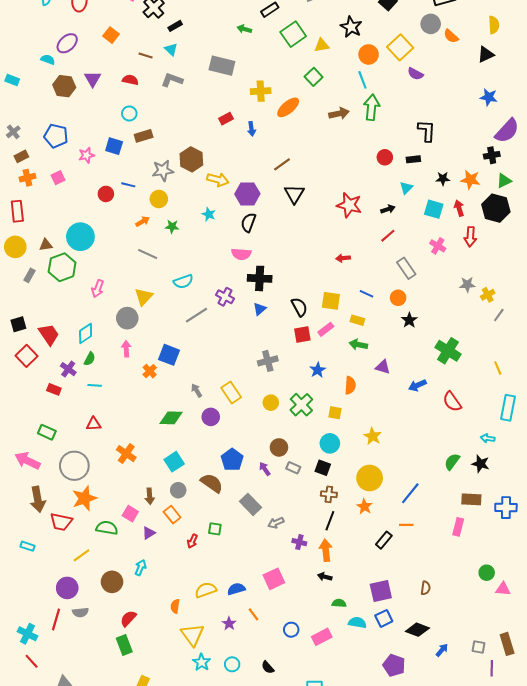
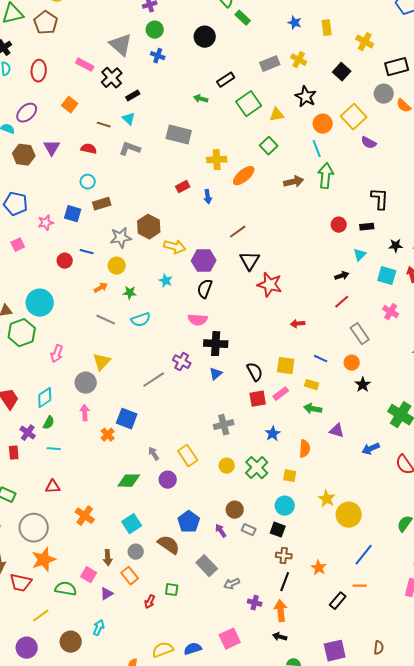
red star: (349, 205) -> (270, 285), moved
cyan semicircle: (183, 281) -> (141, 320), moved
red rectangle: (54, 389) -> (14, 453), turned 64
yellow circle: (370, 478) -> (349, 515), moved

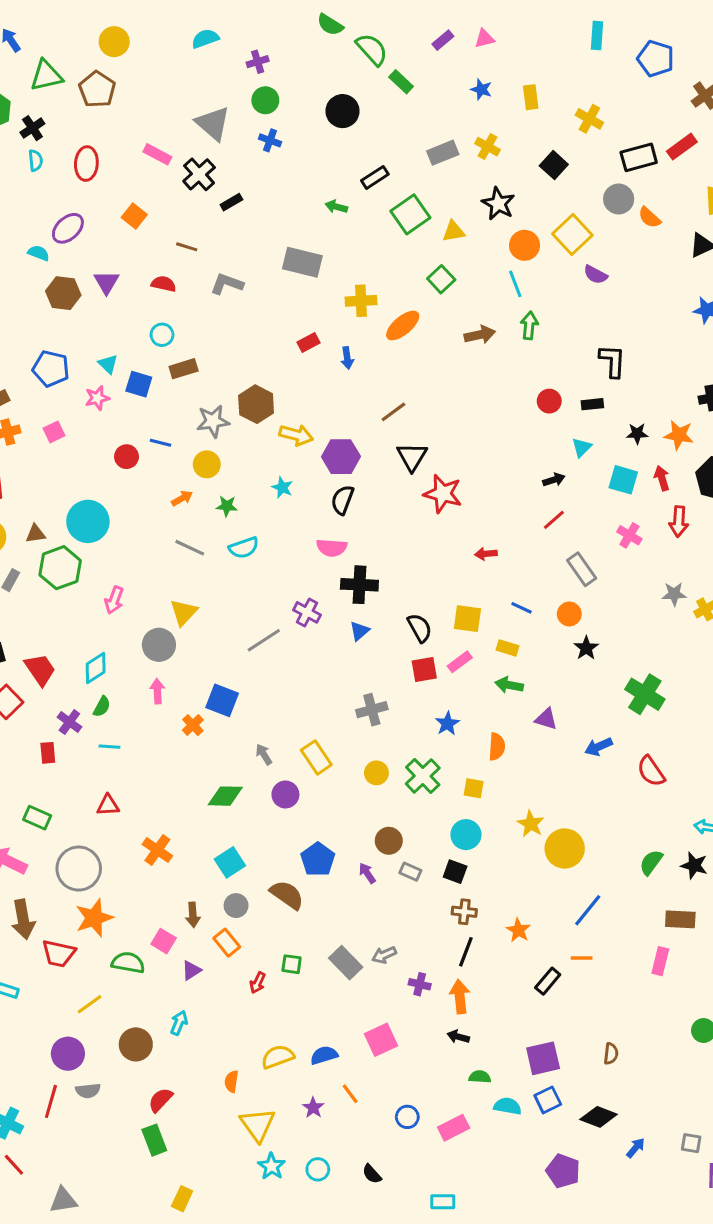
cyan triangle: (129, 119) -> (108, 364), moved
green arrow: (326, 176) -> (529, 326), size x0.7
gray rectangle: (207, 566) -> (346, 963), moved

